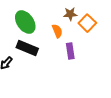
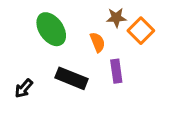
black rectangle: (27, 48) -> (71, 78), moved

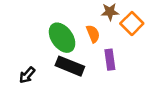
green ellipse: (51, 29) -> (62, 38), moved

